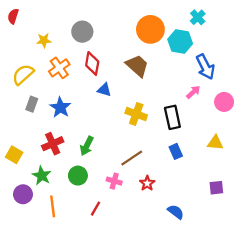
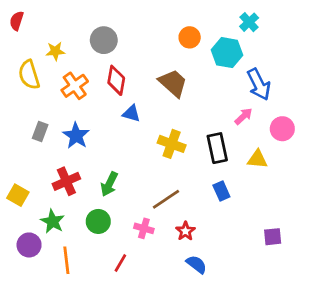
orange circle: (150, 29) -> (190, 37), size x0.6
yellow semicircle: (23, 74) -> (29, 75), moved, turned -65
yellow triangle: (215, 143) -> (257, 159), moved
blue semicircle: (176, 212) -> (196, 264), moved

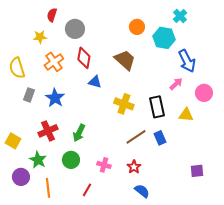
red semicircle: (17, 21) -> (52, 15), moved
yellow semicircle: (29, 75) -> (17, 68), moved
brown line: (166, 199) -> (136, 137), moved

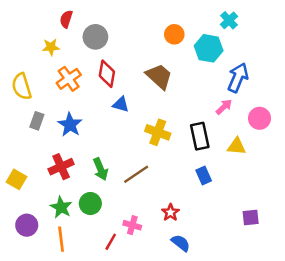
blue arrow: (187, 61) -> (238, 78), turned -130
green arrow: (79, 133) -> (100, 169), turned -48
brown line: (136, 137) -> (136, 174), moved
green star: (38, 160) -> (61, 207), moved
pink cross: (104, 165) -> (132, 225), moved

